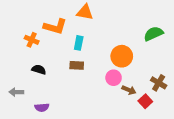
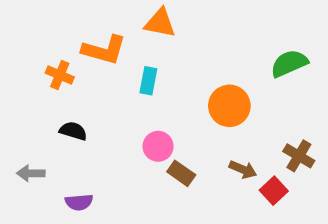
brown rectangle: (77, 65) -> (181, 173), moved, turned 32
pink circle: (114, 78) -> (158, 146), moved

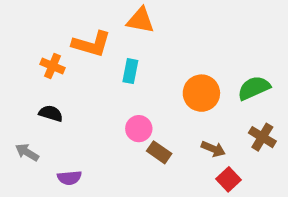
green semicircle: (289, 63) -> (254, 88), moved
black semicircle: (73, 131) -> (51, 113), moved
gray arrow: (31, 173) -> (27, 152), turned 30
red square: (274, 191) -> (228, 179), moved

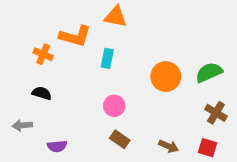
brown arrow: (213, 149) -> (169, 146), moved
gray arrow: (27, 152) -> (22, 125), turned -36
brown rectangle: (159, 152) -> (120, 139), moved
red square: (228, 179) -> (208, 148), moved, turned -30

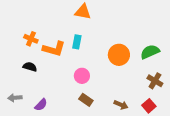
orange L-shape: (75, 36) -> (54, 49), moved
gray arrow: (22, 125) -> (15, 98), moved
purple semicircle: (57, 146) -> (41, 105), turned -40
red square: (208, 148) -> (149, 106), turned 32

